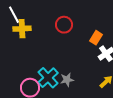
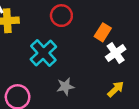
cyan cross: (48, 78) -> (43, 53), moved

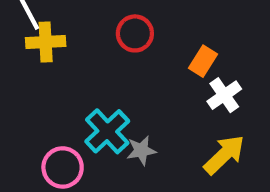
cyan cross: (43, 53) -> (107, 131), moved
yellow arrow: (116, 89) -> (224, 155), size x1.5

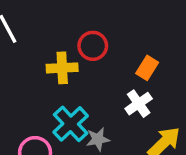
yellow cross: (46, 42) -> (62, 68), moved
white cross: (224, 95) -> (139, 104), moved

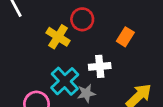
yellow cross: (62, 68) -> (58, 37), turned 35
white cross: (139, 104) -> (100, 66), moved, turned 30

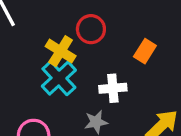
cyan cross: (65, 81) -> (59, 78), moved

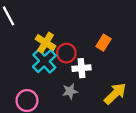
red circle: (91, 29) -> (66, 53), moved

